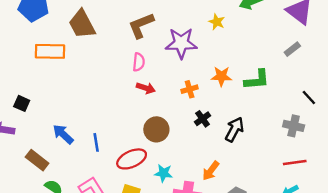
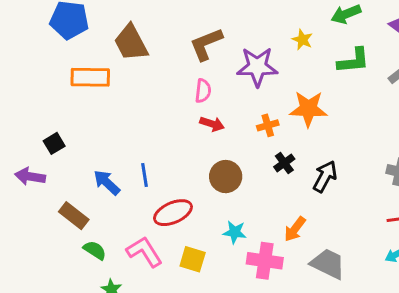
orange star: (221, 76) -> (308, 109), size x1.4
green L-shape: (257, 80) -> (353, 61), moved
black square: (22, 103) -> (54, 143), turned 35
blue line: (96, 142) -> (144, 175), moved
red ellipse: (132, 159) -> (173, 213), moved

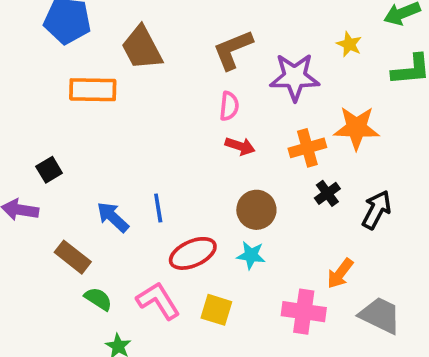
orange cross: (268, 125) -> (307, 148), size x1.4
cyan star: (235, 232) -> (251, 255), moved

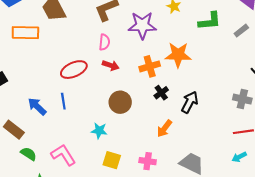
red ellipse: (193, 253) -> (74, 70), moved
cyan star: (251, 255) -> (99, 131), moved
orange arrow: (340, 273) -> (164, 129), moved
yellow square: (216, 310) -> (112, 160), moved
pink cross: (304, 312) -> (148, 161), size x0.7

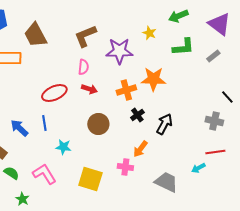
cyan star: (99, 131) -> (63, 147), moved
cyan arrow: (239, 157) -> (198, 168), moved
yellow square: (112, 160) -> (90, 179), size x1.4
pink cross: (148, 161) -> (125, 167), moved

